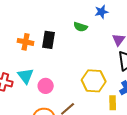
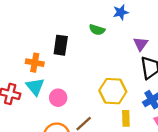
orange cross: (26, 42) -> (35, 63), moved
yellow rectangle: (113, 103) -> (126, 118), moved

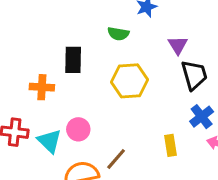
cyan triangle: (35, 87) -> (49, 141), moved
yellow hexagon: (113, 91) -> (129, 81), moved

